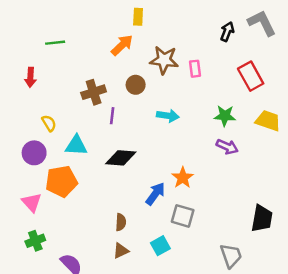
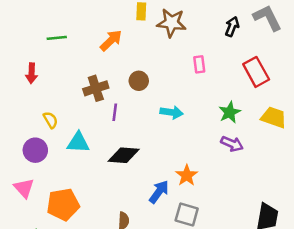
orange arrow: (122, 45) -> (111, 40), moved
brown star: (164, 60) -> (172, 23), moved
green star: (225, 116) -> (230, 112), turned -30
orange pentagon: (61, 181) -> (63, 204), moved
pink triangle: (32, 202) -> (24, 188), moved

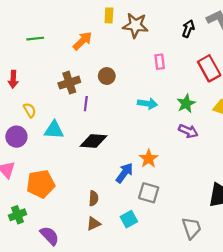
red arrow: (32, 73) -> (13, 79), moved
cyan arrow: (172, 112) -> (148, 104), moved

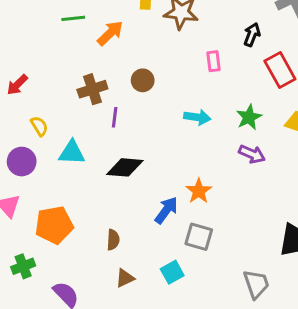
black arrow: (188, 29) -> (252, 35), moved
green line: (35, 39) -> (73, 18), moved
red arrow: (13, 79) -> (17, 85), turned 42
brown semicircle: (94, 198) -> (113, 240), moved

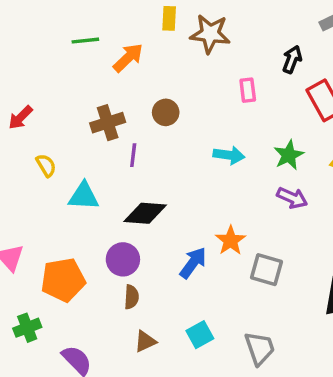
purple circle: (22, 162) -> (123, 259), moved
gray square: (199, 237) -> (266, 270), moved
gray trapezoid: (256, 284) -> (260, 348), moved

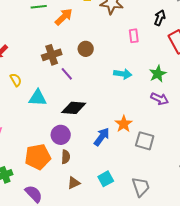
purple line: (133, 155) -> (67, 74), turned -48
orange pentagon: (63, 280) -> (38, 157), moved

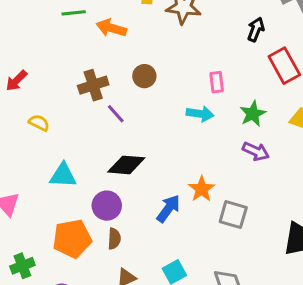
orange arrow: (64, 17) -> (111, 28), turned -120
pink rectangle: (134, 36) -> (217, 82), moved
yellow semicircle: (16, 80) -> (39, 123), turned -32
cyan triangle: (38, 98) -> (63, 175), moved

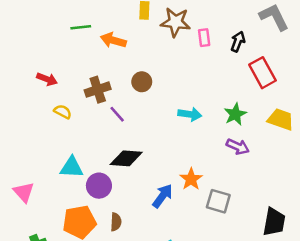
red arrow: (16, 81) -> (47, 79), moved, turned -114
pink rectangle: (217, 82) -> (204, 38), moved
yellow semicircle: (39, 123) -> (63, 112), moved
purple circle: (107, 206) -> (99, 186), moved

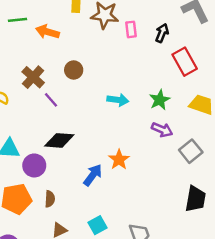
brown cross: (98, 90) -> (33, 77), turned -30
gray square: (218, 201) -> (191, 151), moved, turned 35

